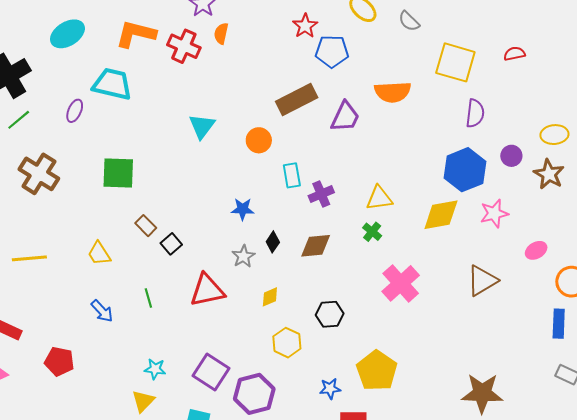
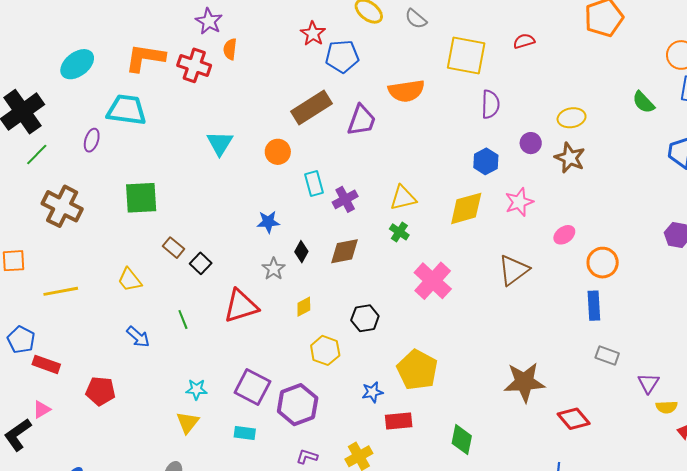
blue hexagon: (465, 170) -> (486, 161), size x0.6

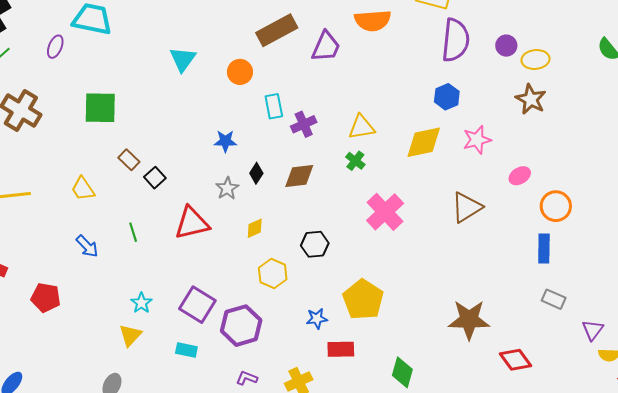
purple semicircle: (490, 104) -> (456, 40), size x1.5
purple circle: (531, 143) -> (506, 46), moved
cyan star: (196, 389) -> (141, 303), turned 30

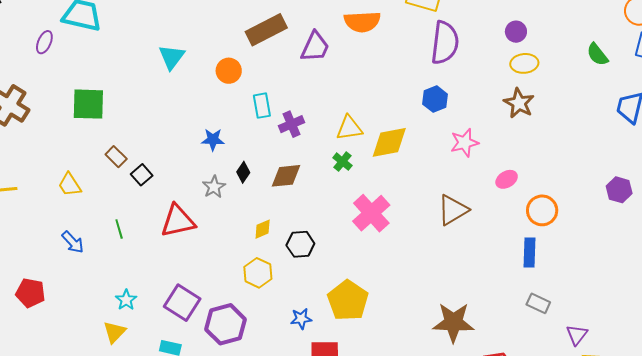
purple circle: (506, 46) -> (516, 32), moved
yellow diamond: (424, 142) -> (389, 142), moved
yellow diamond: (255, 228) -> (263, 229), moved

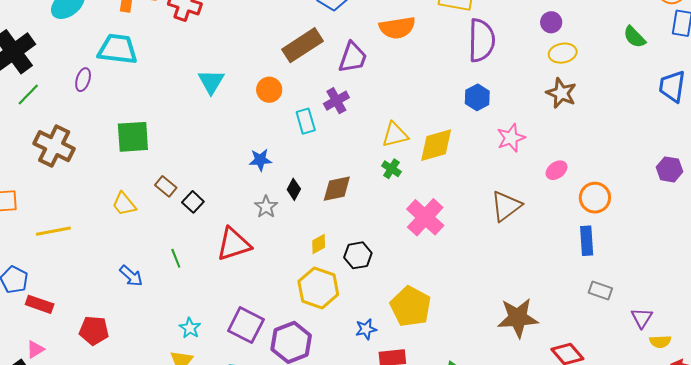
purple cross: (291, 124) -> (336, 101), moved
yellow trapezoid: (70, 185) -> (124, 204), moved
yellow hexagon: (258, 273) -> (318, 288), size x1.4

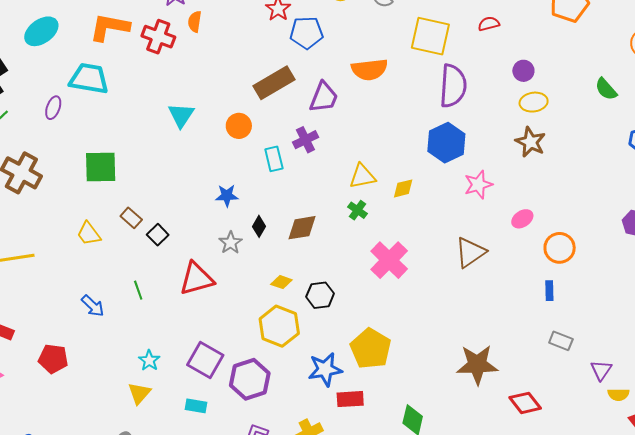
blue hexagon: (477, 97) -> (446, 143), size x1.5
yellow diamond: (436, 145) -> (403, 188), size x0.6
blue rectangle: (587, 241) -> (549, 291), size x0.7
yellow diamond: (319, 244) -> (281, 282), turned 45
blue star: (366, 329) -> (325, 369), size x1.6

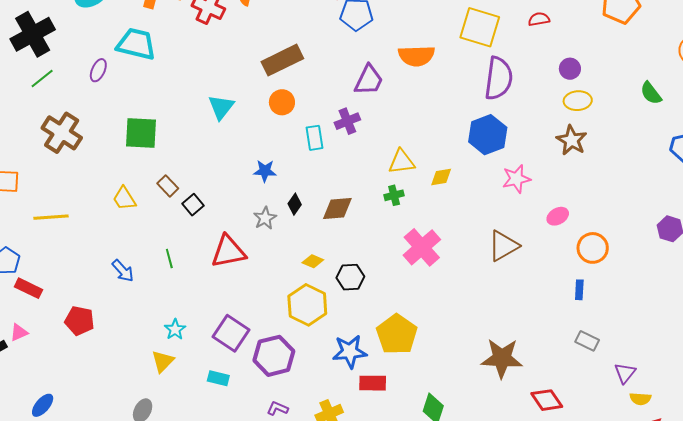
brown rectangle: (274, 83) -> (282, 60), moved
cyan triangle: (181, 115) -> (221, 107), moved
green cross: (357, 210) -> (394, 195), turned 36

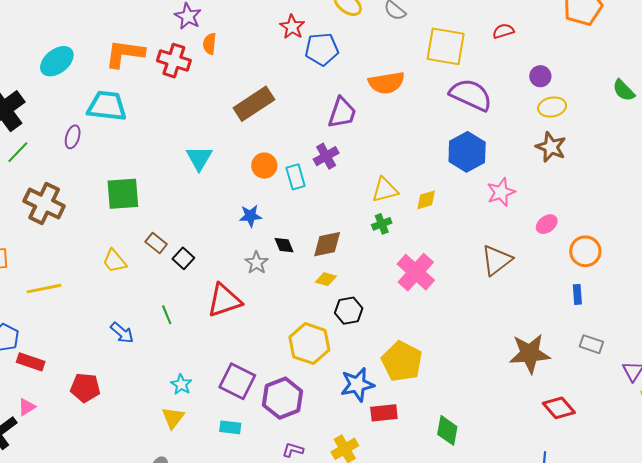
purple semicircle: (499, 78) -> (471, 95), turned -66
orange circle: (282, 102) -> (264, 166), moved
black diamond: (295, 204) -> (284, 245), turned -50
yellow diamond: (313, 261) -> (326, 279), moved
brown star: (502, 358) -> (530, 354), moved

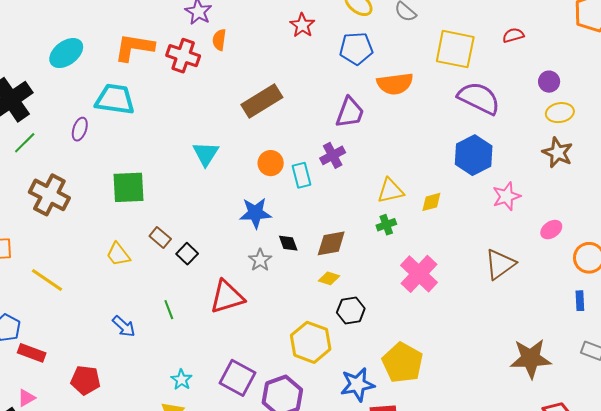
blue pentagon: (322, 49) -> (356, 49), moved
blue star: (250, 216) -> (255, 213), size x1.4
yellow line: (44, 289) -> (47, 280), turned 44

